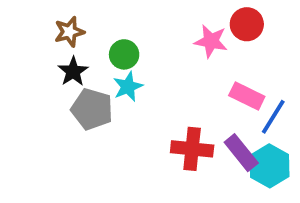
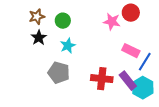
green circle: (124, 54) -> (63, 21), moved
gray pentagon: (92, 109) -> (59, 73), moved

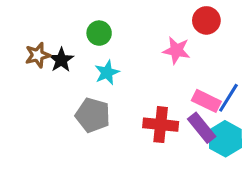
brown star: (37, 17) -> (38, 55), moved
pink star: (112, 22) -> (176, 50), moved
pink rectangle: (131, 51) -> (206, 101), moved

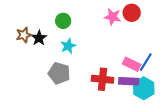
pink star: (176, 50) -> (113, 17), moved
purple rectangle: (202, 128) -> (129, 81), turned -48

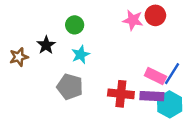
brown star: (24, 35) -> (19, 57), moved

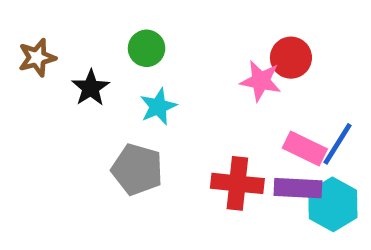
red circle: (155, 15) -> (291, 58), moved
pink star: (133, 20) -> (261, 81), moved
brown star: (19, 57) -> (37, 58), moved

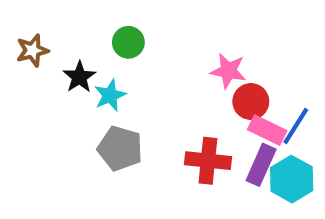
red circle: (291, 58) -> (251, 101), moved
cyan star: (158, 107) -> (110, 95), moved
purple rectangle: (298, 188) -> (261, 165), turned -69

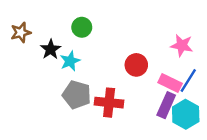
pink star: (228, 71) -> (182, 45), moved
red circle: (251, 101) -> (136, 65), moved
red cross: (208, 161) -> (109, 103), moved

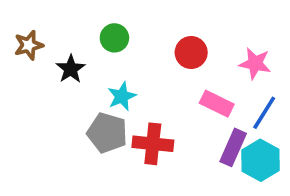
cyan star: (70, 61) -> (122, 96), moved
red circle: (136, 65) -> (191, 53), moved
pink rectangle: (170, 83) -> (217, 104), moved

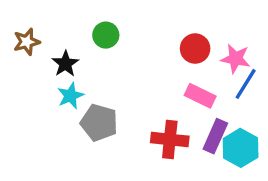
red circle: (191, 53) -> (195, 49), moved
cyan star: (122, 96) -> (70, 96), moved
blue line: (264, 113) -> (246, 84), moved
red cross: (153, 144) -> (170, 139), moved

